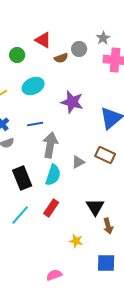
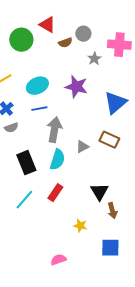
gray star: (103, 38) -> (94, 59), moved
green circle: (17, 55) -> (21, 40), size x1.5
cyan ellipse: (33, 86) -> (37, 86), moved

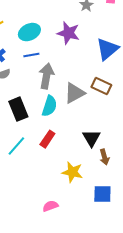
gray triangle: (82, 147) -> (74, 93), size x1.6
yellow star: (80, 226) -> (72, 172), size x1.5

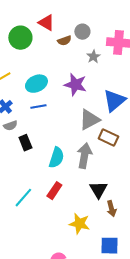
gray arrow: (46, 76) -> (84, 156), moved
gray triangle: (74, 93) -> (89, 120), moved
black rectangle: (18, 109) -> (25, 143), moved, size x0.7

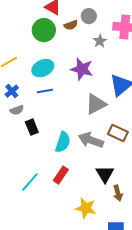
green circle: (20, 38) -> (44, 30), moved
brown rectangle: (108, 138) -> (118, 133), moved
gray arrow: (84, 156) -> (91, 140), turned -80

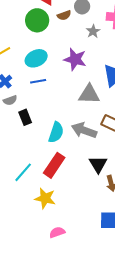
gray triangle: (96, 104) -> (89, 94), turned 30
red rectangle: (61, 175) -> (54, 165), size x1.4
yellow star: (86, 208) -> (45, 198), moved

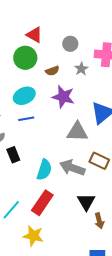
brown semicircle: (64, 15) -> (52, 71), moved

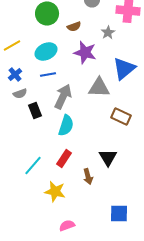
gray star: (81, 69) -> (108, 32), moved
gray arrow: (72, 168) -> (63, 96), moved, turned 95
red rectangle: (42, 203) -> (64, 158), size x0.7
brown arrow: (99, 221) -> (88, 176), moved

